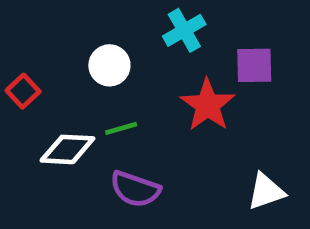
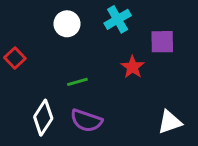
white circle: (109, 65) -> (67, 24), moved
red star: (208, 105) -> (133, 67), size x0.7
white diamond: (67, 149) -> (43, 118), moved, turned -60

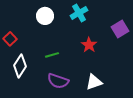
purple square: (162, 42) -> (120, 29), moved, turned -30
white diamond: (43, 118) -> (20, 66), moved
white triangle: (170, 122) -> (94, 82), moved

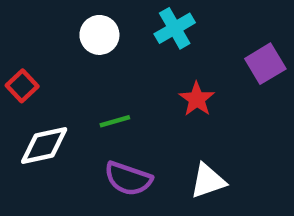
white diamond: (20, 66) -> (44, 146), turned 45

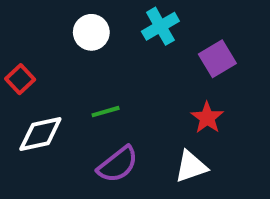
purple square: (265, 64) -> (217, 59), moved
red star: (197, 99) -> (207, 118), moved
purple semicircle: (128, 179) -> (118, 164), turned -57

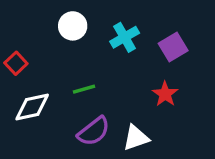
cyan cross: (160, 26) -> (125, 37), moved
white triangle: (191, 167) -> (136, 138), moved

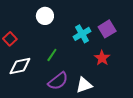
cyan cross: (125, 37) -> (82, 34), moved
green line: (84, 89) -> (52, 55), turned -40

